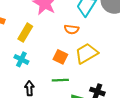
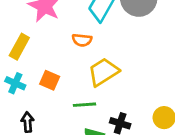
orange square: (60, 57) -> (50, 80), moved
green line: (60, 80) -> (84, 105), moved

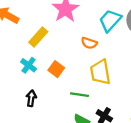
yellow trapezoid: (103, 72) -> (100, 72), turned -80

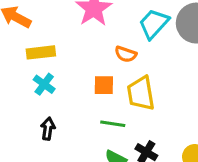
yellow rectangle: (38, 37) -> (41, 52), moved, turned 42
orange square: (56, 69) -> (104, 85), moved, turned -35

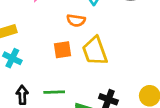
green line: (113, 124) -> (54, 92), moved

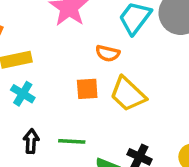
yellow trapezoid: (95, 51) -> (128, 94), turned -32

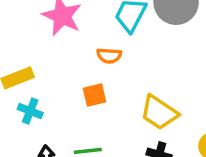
yellow trapezoid: (128, 94) -> (159, 113), moved

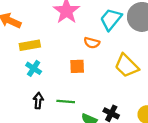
yellow trapezoid: (159, 113) -> (127, 66), moved

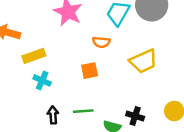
yellow trapezoid: (127, 66) -> (143, 61), turned -60

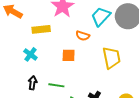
yellow rectangle: (34, 56) -> (41, 29), moved
yellow trapezoid: (143, 61) -> (112, 58), turned -90

